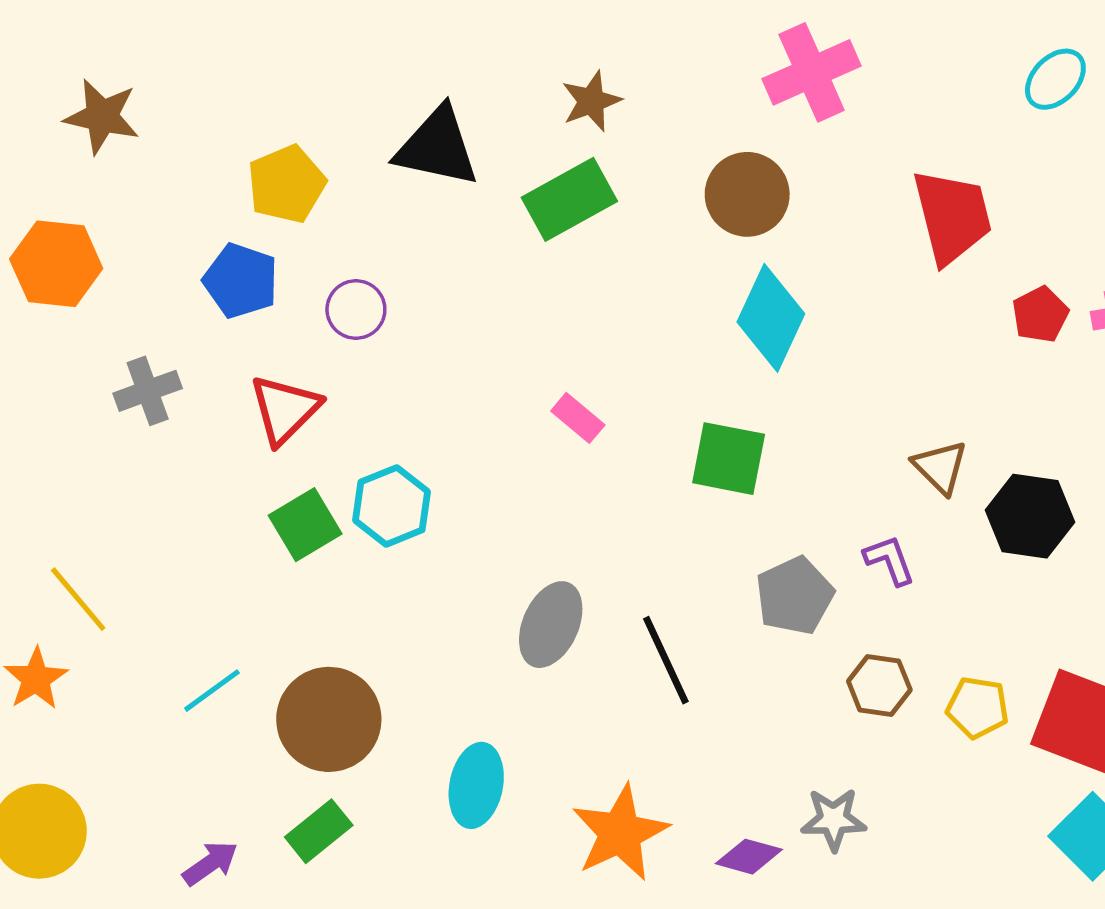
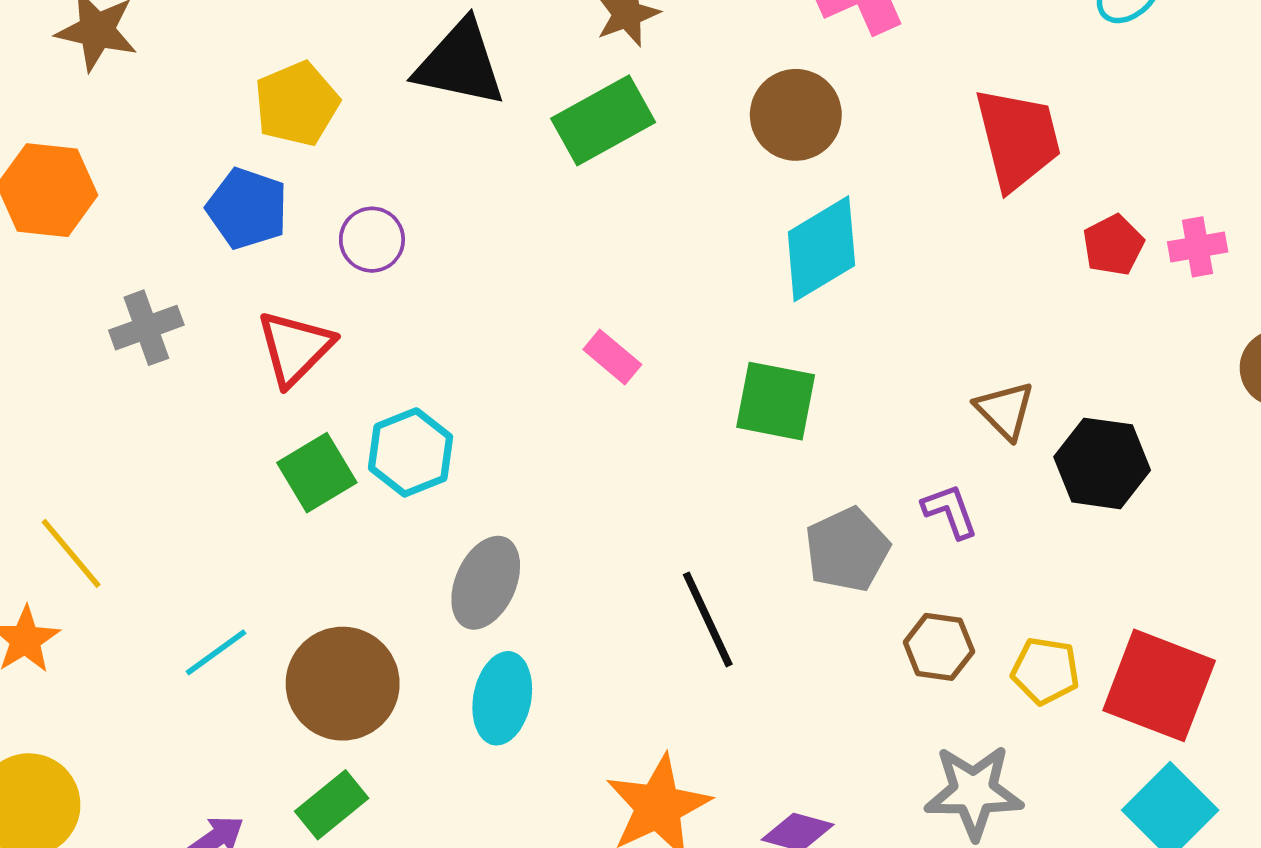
cyan diamond: (771, 318) -> (821, 249), turned 34
gray ellipse: (551, 625) -> (486, 583), moved
cyan ellipse: (476, 785) -> (502, 698), moved
gray star: (834, 819) -> (974, 792), moved, size x1.4

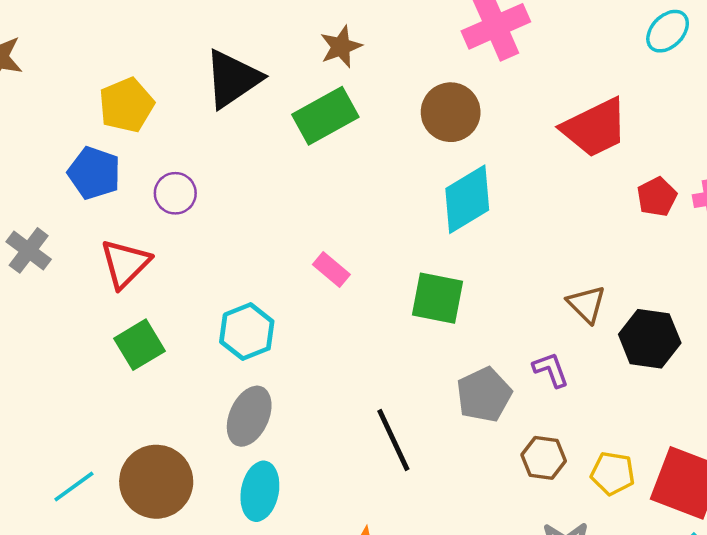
black triangle: (460, 63) -> (232, 79), turned -46
red trapezoid: (1018, 139) -> (595, 128), turned 78
gray cross: (146, 328) -> (29, 250), turned -33
cyan hexagon: (411, 452) -> (247, 332), moved
cyan line: (216, 652) -> (74, 486), moved

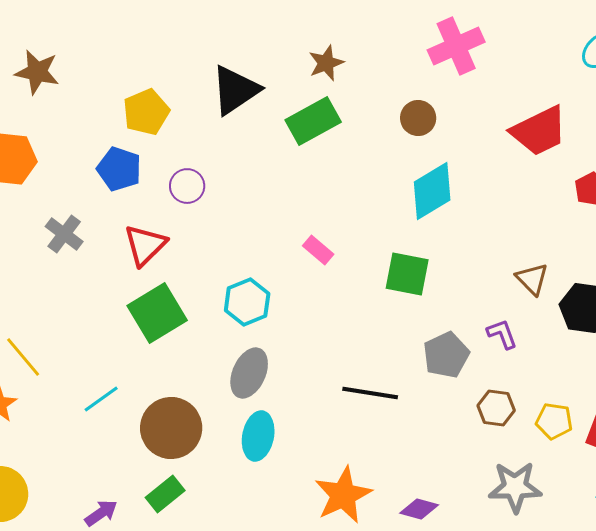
brown circle: (451, 112) -> (418, 118), size x0.7
green square: (140, 345) -> (157, 313), size x1.4
black line: (393, 440) -> (370, 393), turned -56
cyan line: (74, 486) -> (101, 399), moved

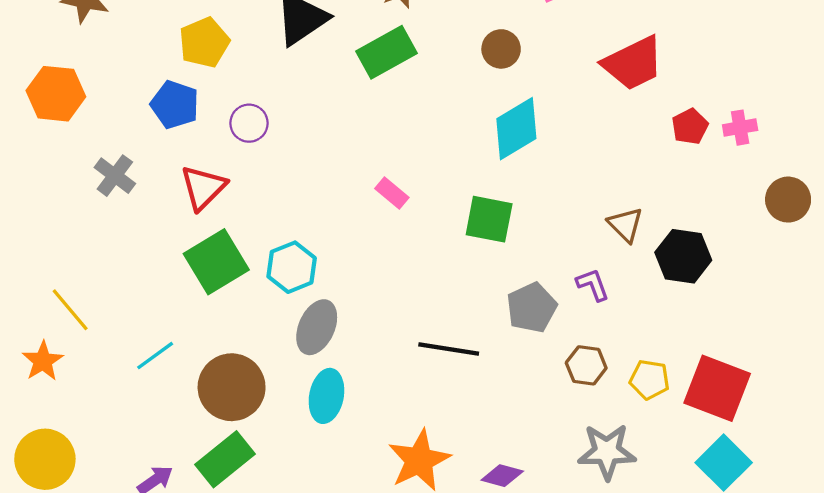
cyan hexagon: (247, 302) -> (292, 267), moved
green rectangle: (165, 494) -> (225, 459), size x1.4

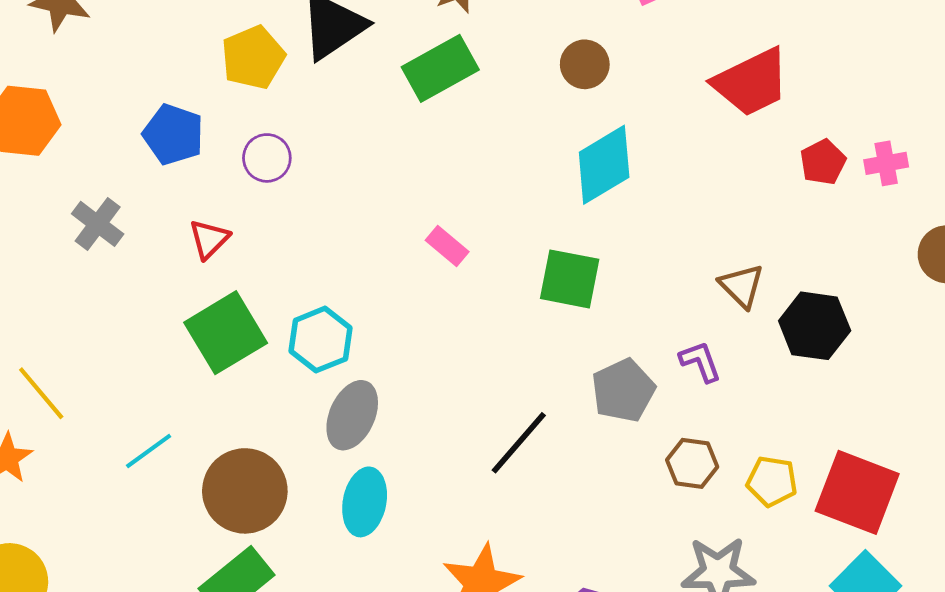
yellow pentagon: (204, 42) -> (253, 57), moved
red triangle: (203, 188) -> (209, 239), size x0.7
black line: (449, 349) -> (519, 443), turned -58

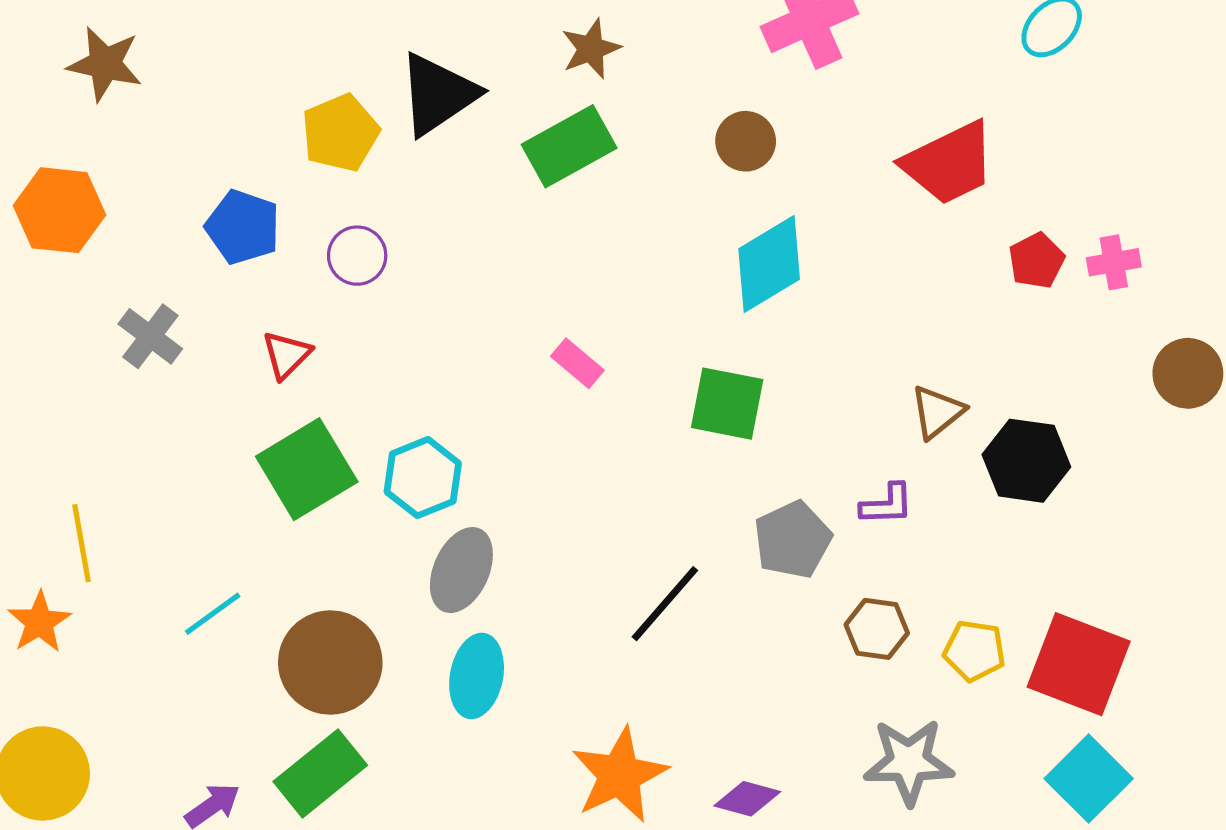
brown triangle: (742, 286) -> (937, 412), turned 36
purple L-shape: (700, 362) -> (887, 504), turned 108
yellow line: (41, 393) -> (81, 543), turned 30

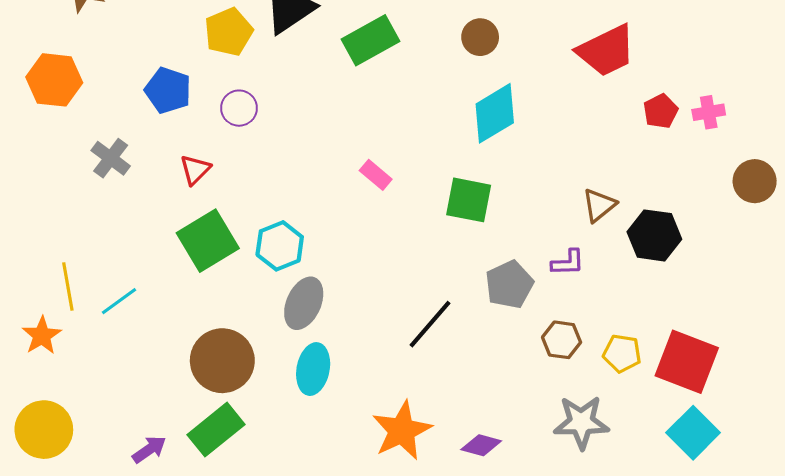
cyan line: (213, 614) -> (119, 301), moved

